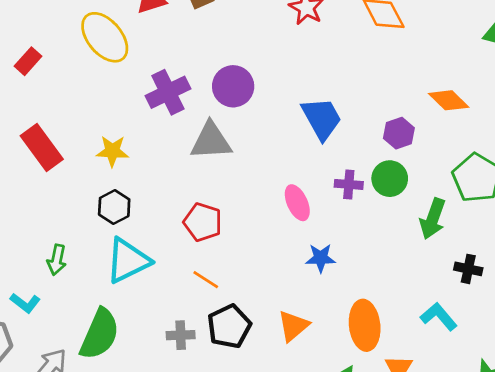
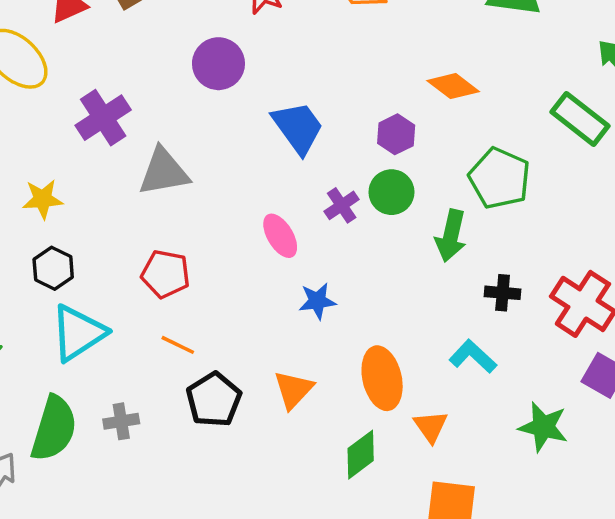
purple circle: (233, 86) -> (218, 64), moved
purple cross: (349, 184) -> (342, 205), turned -32
gray cross: (181, 335) -> (121, 421), moved

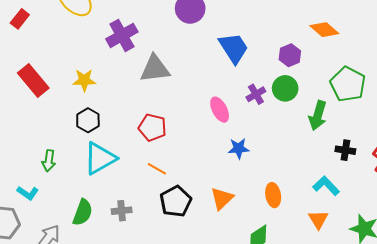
orange ellipse: (382, 378) -> (273, 195), size x0.7
orange triangle: (431, 426) -> (318, 219), moved
green semicircle: (54, 428) -> (83, 212), size x0.7

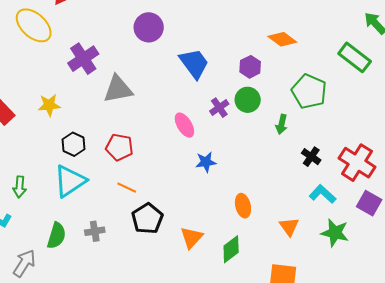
green arrow: (318, 115) -> (282, 124), size x0.7
black hexagon: (88, 120) -> (74, 144), moved
black cross: (345, 150) -> (311, 157), turned 30
cyan L-shape: (326, 186) -> (323, 194), moved
orange triangle: (222, 198) -> (192, 237), moved

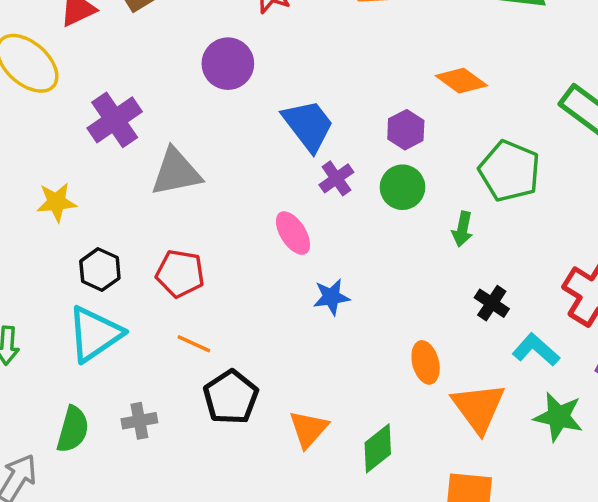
purple cross: (219, 108) -> (336, 178), moved
black cross: (311, 157) -> (492, 303), moved
orange ellipse: (243, 206) -> (426, 362), moved
orange triangle: (289, 227) -> (478, 408), size x1.6

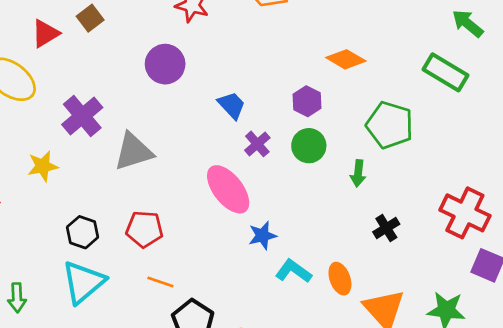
blue trapezoid: (308, 125) -> (232, 105), size x0.7
yellow star: (56, 202) -> (43, 166), moved
pink ellipse: (293, 233) -> (228, 189), size x1.5
black cross: (492, 303) -> (386, 228), turned 30
cyan L-shape: (536, 350) -> (293, 271), moved

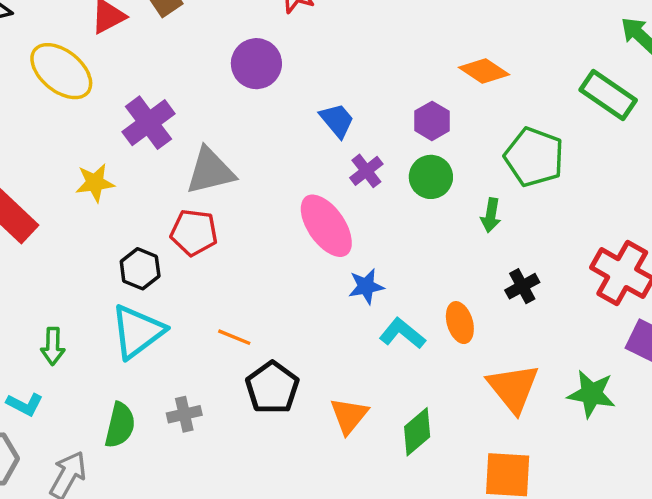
red pentagon: (144, 229) -> (194, 232), moved
orange ellipse: (340, 279) -> (460, 323), moved

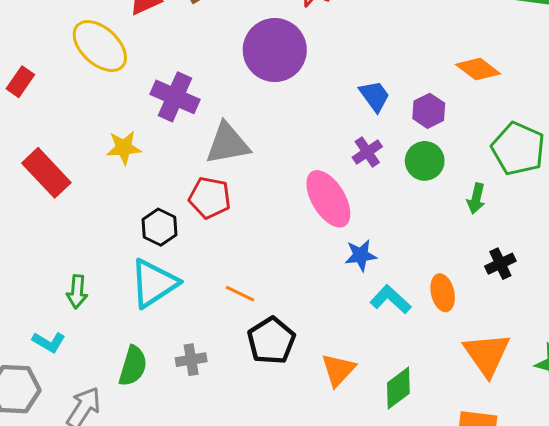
purple circle: (256, 64) -> (275, 50), size x1.4
blue trapezoid: (337, 120) -> (375, 96), moved
purple cross: (148, 123) -> (175, 97), turned -33

